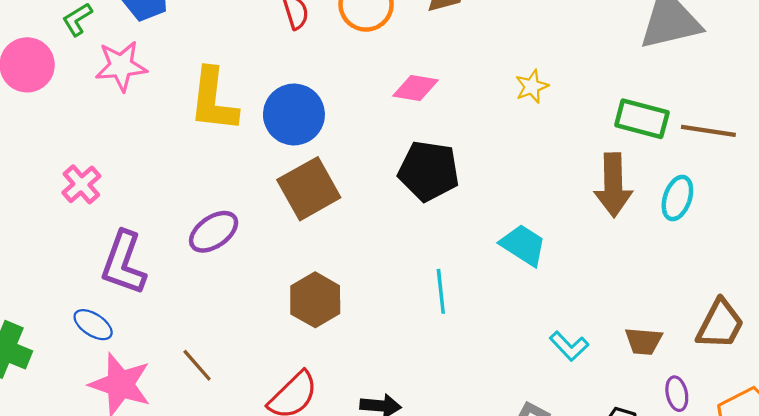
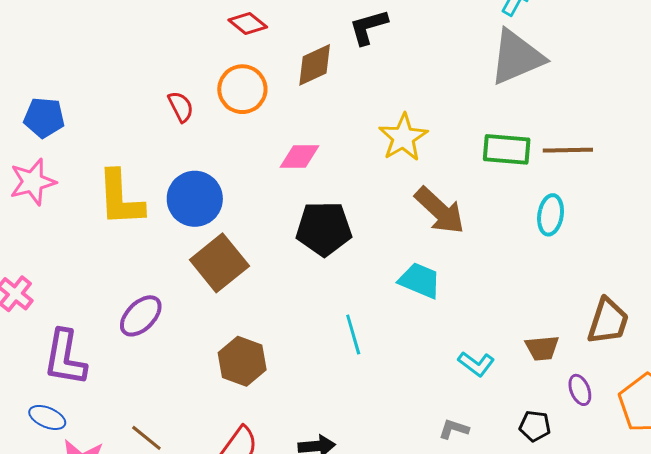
yellow star: (532, 86) -> (403, 137), size x1.6
brown arrow: (613, 185) -> (440, 210), moved, turned -36

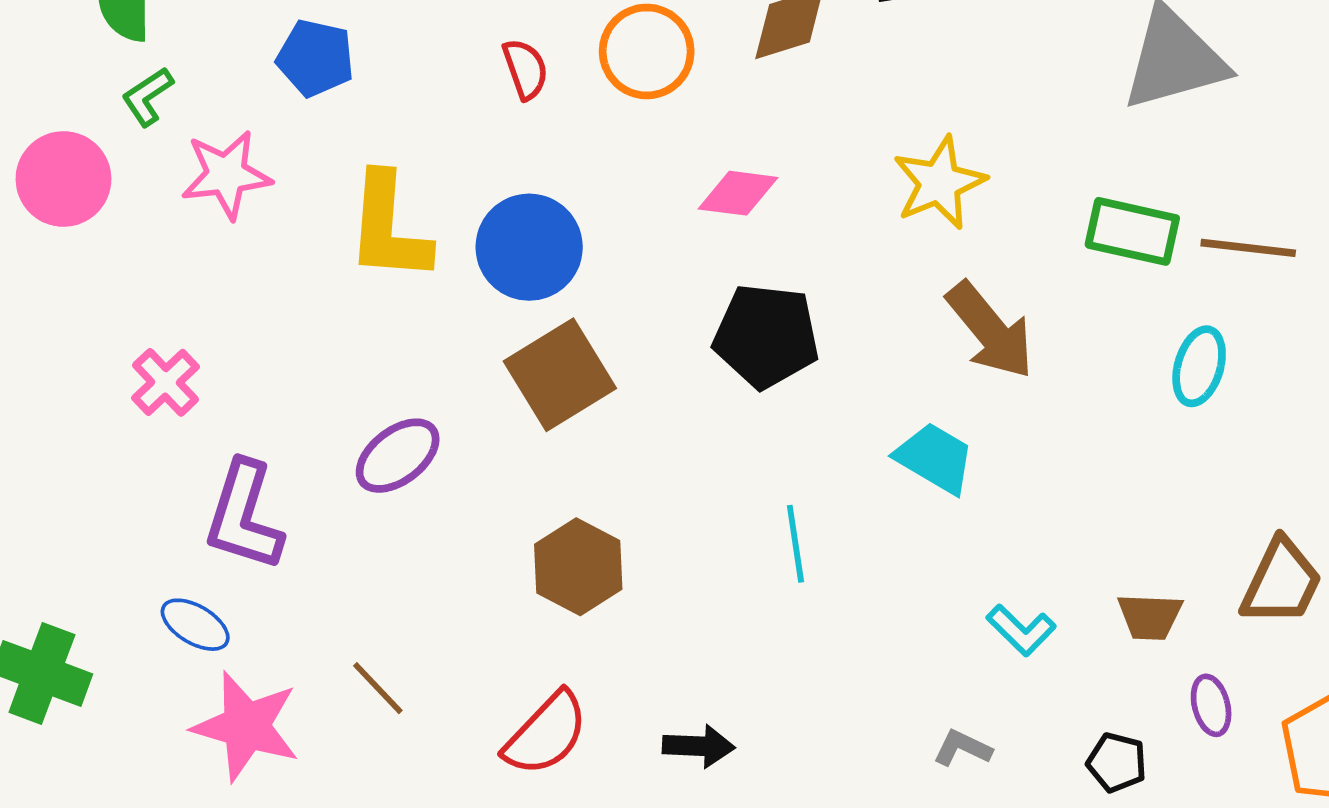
blue pentagon: (44, 118) -> (315, 58), moved

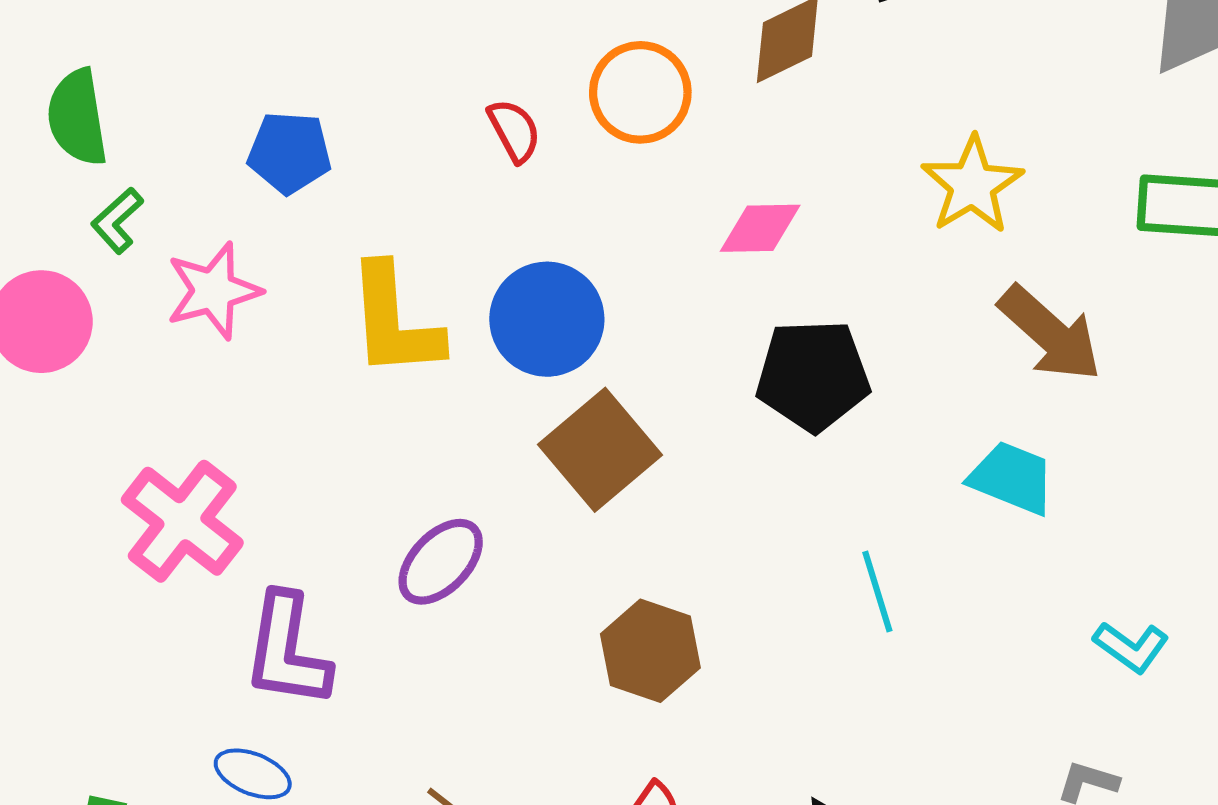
pink cross: (166, 382) -> (182, 521), size x1.6

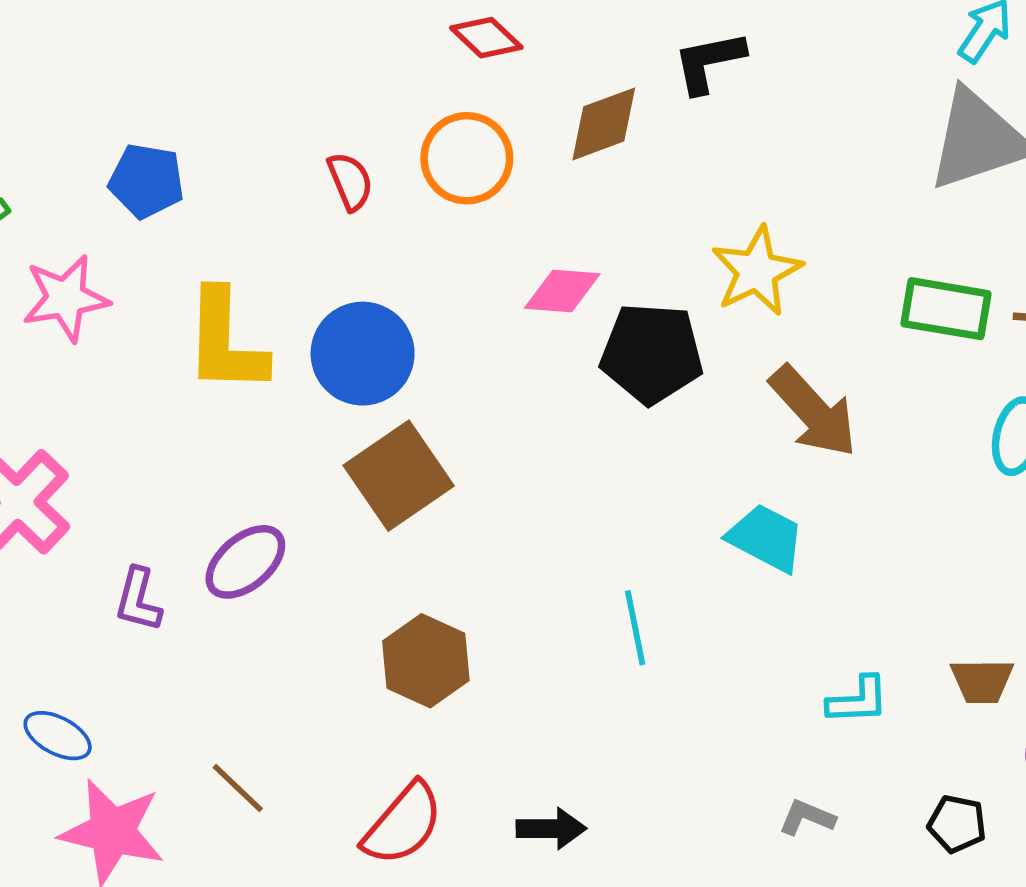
black pentagon: (813, 375) -> (652, 353), moved
cyan L-shape: (1131, 647) -> (858, 700), turned -44
purple L-shape: (287, 650) -> (138, 600), moved, size x0.6

